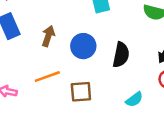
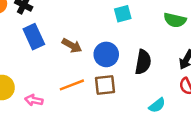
brown arrow: (48, 36) -> (72, 46), turned 102
brown square: (81, 92) -> (105, 85), moved

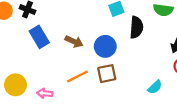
black semicircle: (143, 62) -> (136, 27), moved

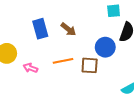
blue rectangle: (39, 37) -> (40, 29), moved
blue circle: (105, 46) -> (105, 47), moved

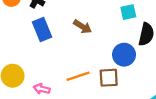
blue rectangle: (40, 29) -> (42, 30), moved
brown arrow: (68, 29) -> (83, 27), moved

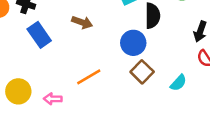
brown square: (109, 78) -> (142, 72), moved, turned -30

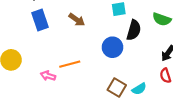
brown square: (142, 72) -> (117, 88), moved, turned -30
pink arrow: (53, 99) -> (48, 76), moved

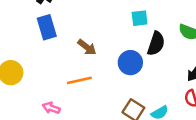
brown arrow: (77, 20) -> (87, 47), moved
pink arrow: (48, 76) -> (51, 108), moved

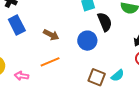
black semicircle: (156, 44) -> (105, 22), turned -30
pink arrow: (51, 108) -> (22, 76), moved

